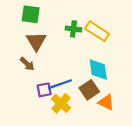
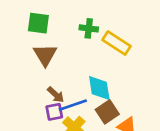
green cross: (73, 29) -> (89, 28), moved
brown arrow: (27, 64) -> (56, 95), moved
cyan diamond: (98, 70) -> (99, 88), moved

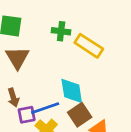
brown arrow: (56, 95) -> (13, 98), moved, turned 30

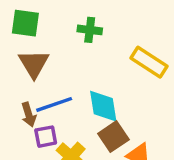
yellow rectangle: (89, 46) -> (149, 62), moved
blue line: (45, 108) -> (54, 104), moved

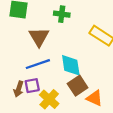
brown triangle: (34, 64) -> (39, 37), moved
brown arrow: (29, 115) -> (19, 89), moved, turned 35

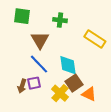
blue line: (38, 64) -> (39, 64), turned 65
yellow cross: (49, 99) -> (60, 93), moved

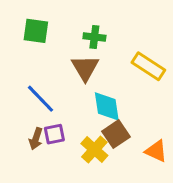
brown triangle: (40, 40) -> (85, 68), moved
blue line: (39, 64) -> (40, 99), moved
orange triangle: (89, 94) -> (156, 151), moved

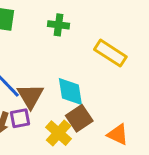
brown triangle: (85, 68) -> (30, 96), moved

